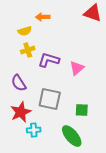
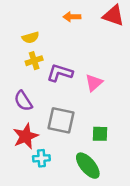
orange arrow: (43, 17) -> (72, 17), moved

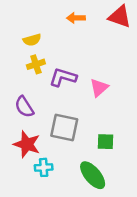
red star: (26, 136) -> (27, 144), turned -30

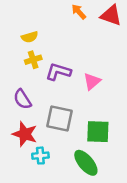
orange arrow: (76, 18) -> (79, 12), moved, turned 49
green square: (106, 142) -> (98, 132), size x1.5

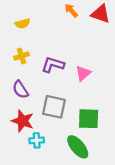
yellow semicircle: (30, 37) -> (23, 24), moved
yellow cross: (33, 60) -> (21, 56), moved

